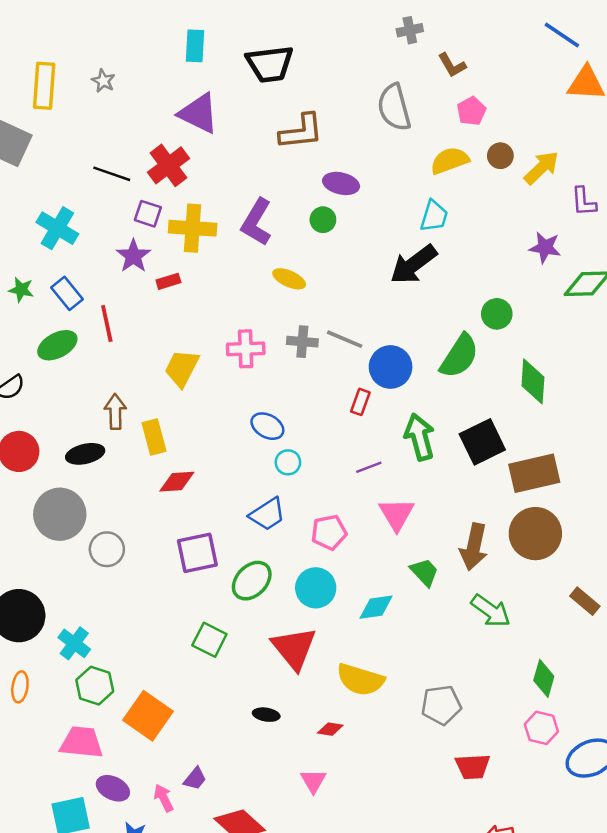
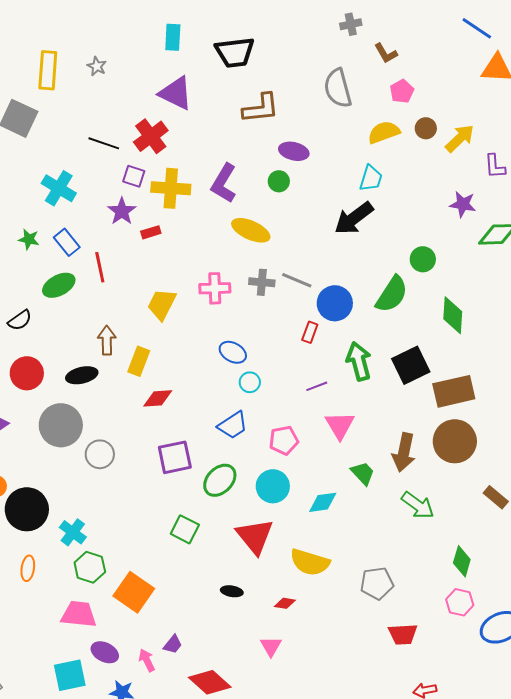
yellow ellipse: (289, 279) -> (251, 230), size x1.4
yellow rectangle: (154, 437) -> (139, 361), turned 36

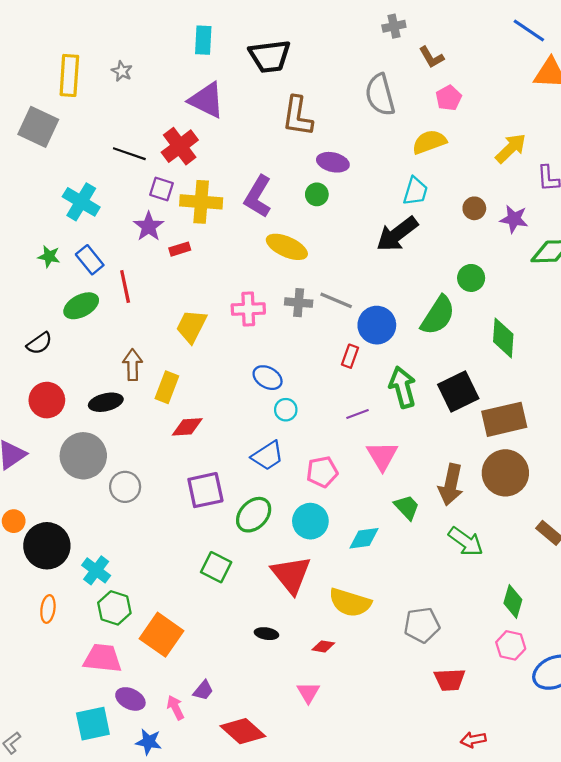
brown L-shape: (261, 108) -> (298, 116), turned 105
brown circle: (426, 128) -> (474, 208), moved

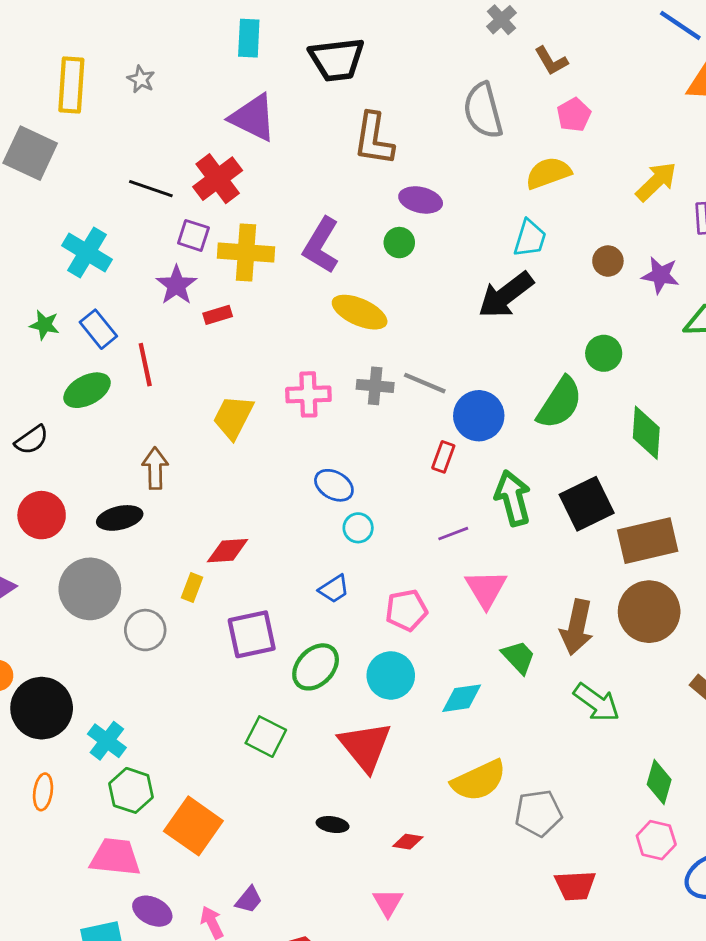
gray cross: (394, 26) -> (501, 20), turned -30
yellow rectangle: (167, 387) -> (192, 587), moved, size x0.7
blue trapezoid: (268, 456) -> (334, 589), size x0.7
yellow semicircle: (350, 603) -> (479, 781), moved, turned -42

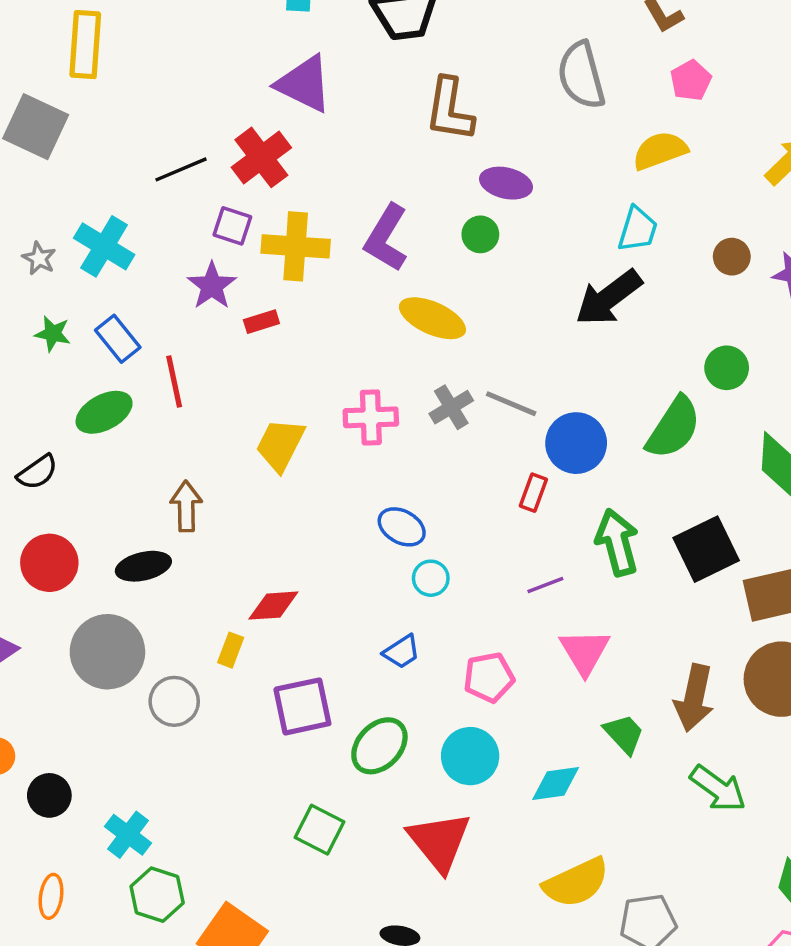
gray star: (141, 79) -> (39, 258), moved
black line: (151, 189) -> (181, 169), turned -42
gray cross: (375, 386) -> (451, 407), turned -36
black circle: (42, 708) -> (49, 795), size x0.6

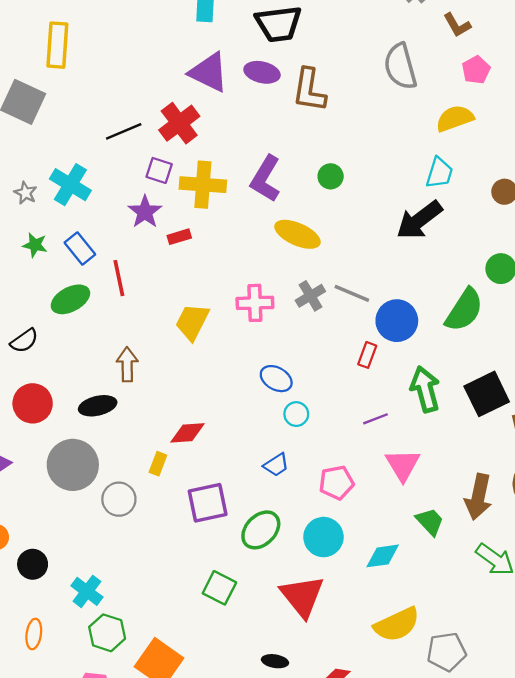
purple ellipse: (506, 183) -> (262, 72), moved

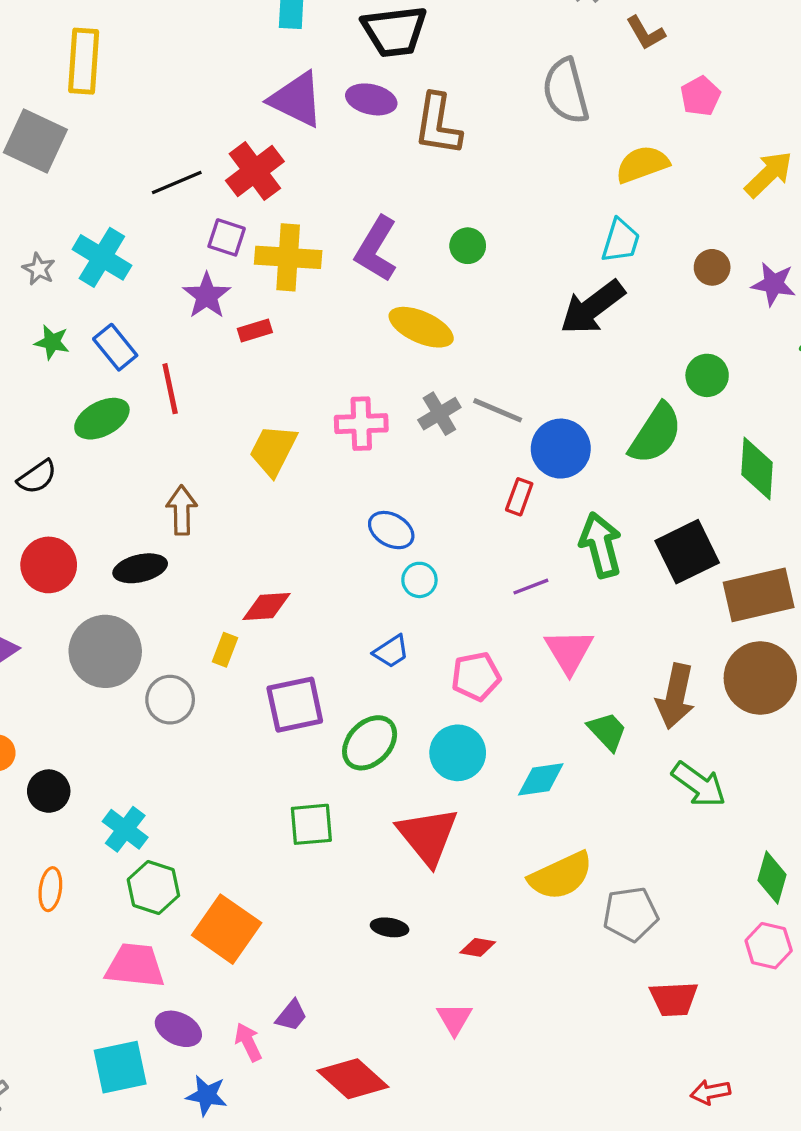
pink pentagon: (476, 70) -> (700, 96), moved
green square: (219, 588) -> (311, 824), turned -32

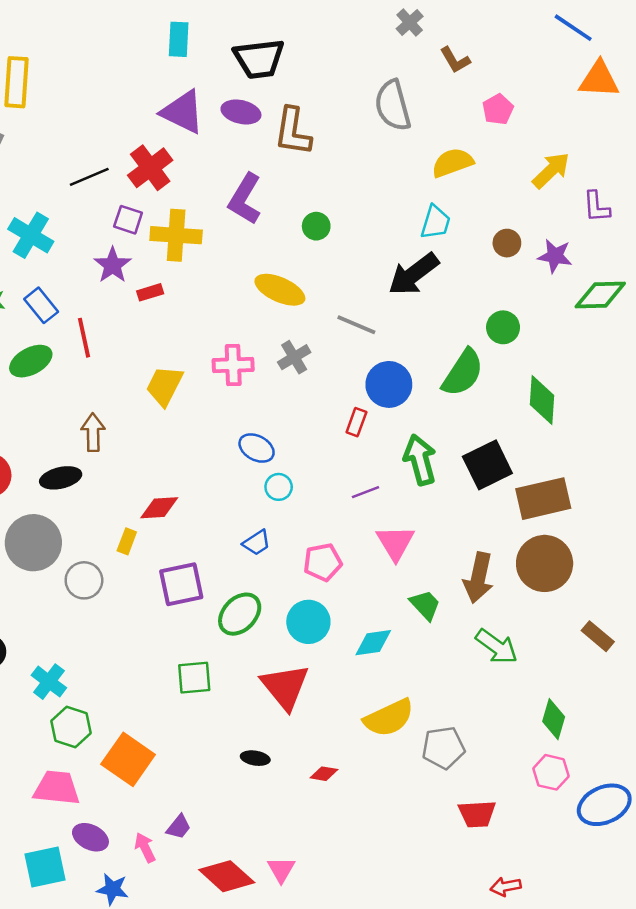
purple L-shape: (376, 249) -> (245, 199), moved
gray line: (498, 410) -> (356, 325), moved
pink triangle: (454, 1019) -> (281, 870), moved

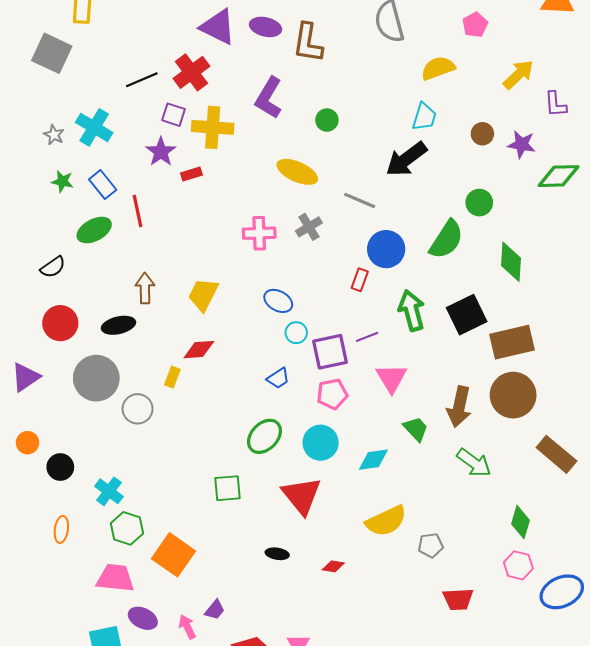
yellow trapezoid: (164, 386) -> (203, 295), moved
purple square: (181, 584) -> (330, 352), moved
brown rectangle: (598, 636) -> (556, 454), size x1.5
gray pentagon: (443, 748) -> (431, 545), size x0.7

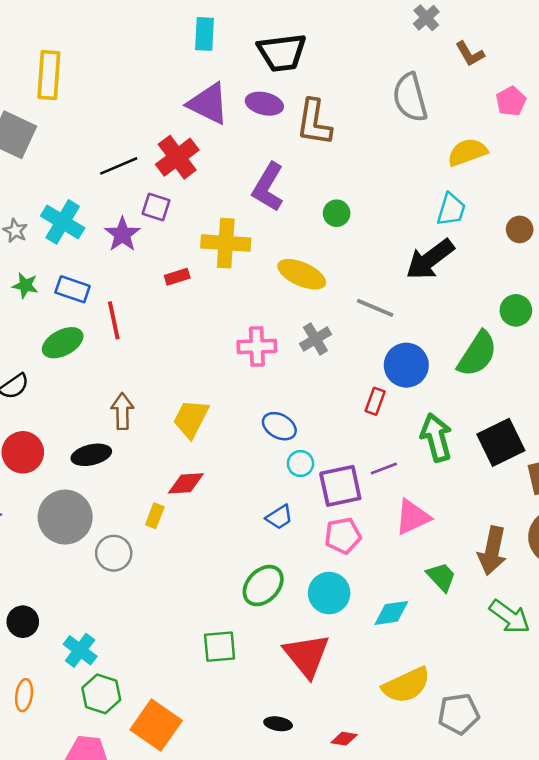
yellow cross: (213, 127) -> (226, 243), moved
purple star: (161, 152) -> (122, 234), moved
blue rectangle: (103, 185) -> (73, 289), turned -32
pink triangle: (391, 378) -> (413, 517), turned 36
gray pentagon: (431, 545) -> (459, 714), size x1.4

